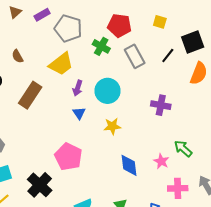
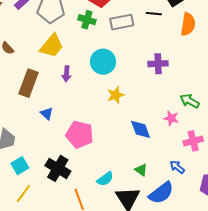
black line: (168, 55) -> (154, 14), turned 70
gray rectangle: (135, 56) -> (122, 22), turned -60
purple arrow: (78, 88) -> (66, 74), moved
blue triangle: (79, 113) -> (47, 114), moved

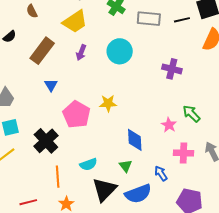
black line: (154, 14) -> (182, 20), turned -35
yellow star: (116, 95) -> (108, 103), moved
blue diamond: (141, 129) -> (135, 140), moved

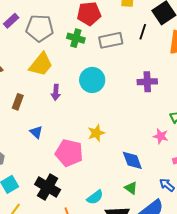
black line: (182, 20) -> (143, 32), turned -42
brown rectangle: (42, 51) -> (18, 102), size x0.6

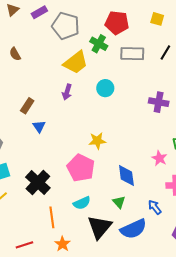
yellow trapezoid: (41, 64) -> (76, 62), moved
cyan circle: (92, 80) -> (105, 88), size x0.7
brown rectangle: (18, 102) -> (27, 106), moved
pink pentagon: (69, 153) -> (81, 168), moved

